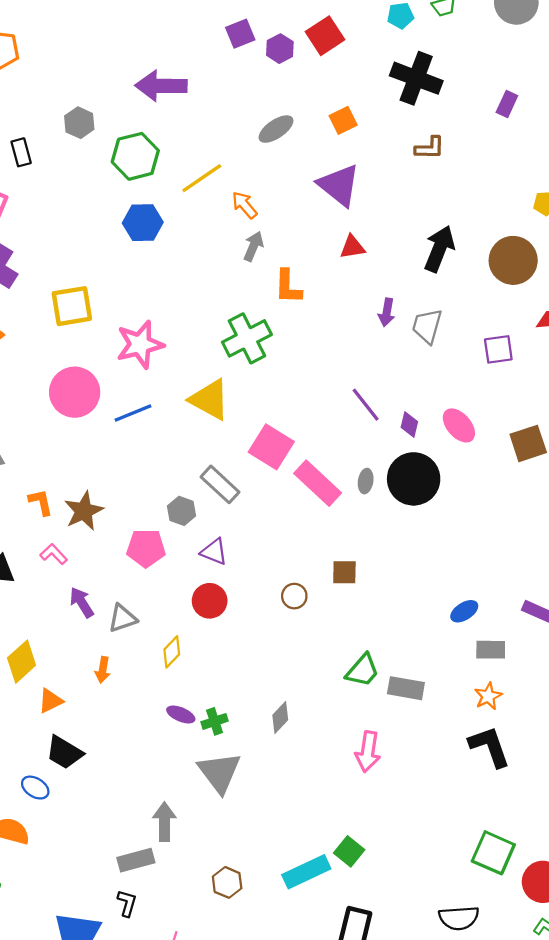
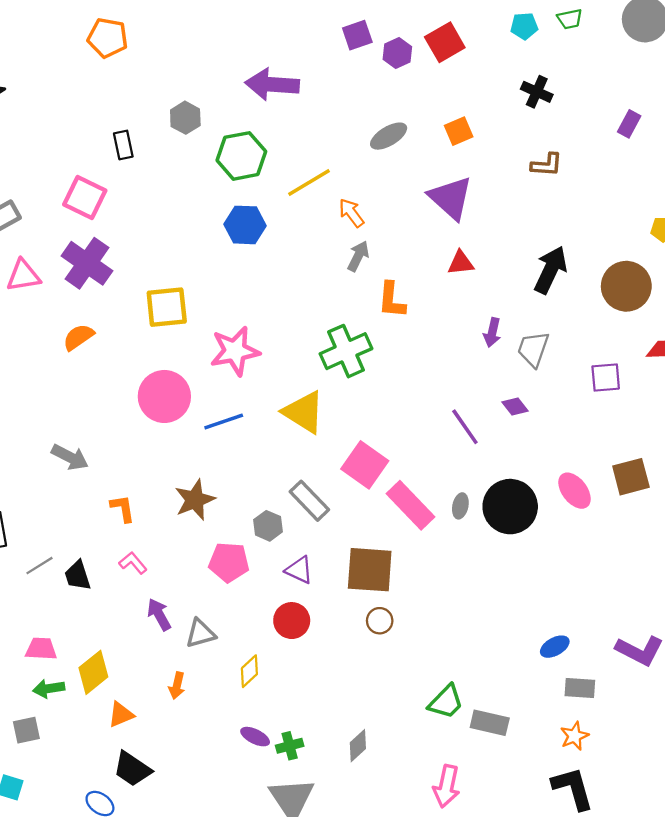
black cross: (416, 78) -> (537, 92), size x0.6
purple diamond: (409, 425) -> (515, 407), moved, turned -55
pink ellipse: (459, 425) -> (575, 491), moved
brown star: (84, 511) -> (195, 500), moved
brown square: (344, 572) -> (370, 570), moved, size x1.8

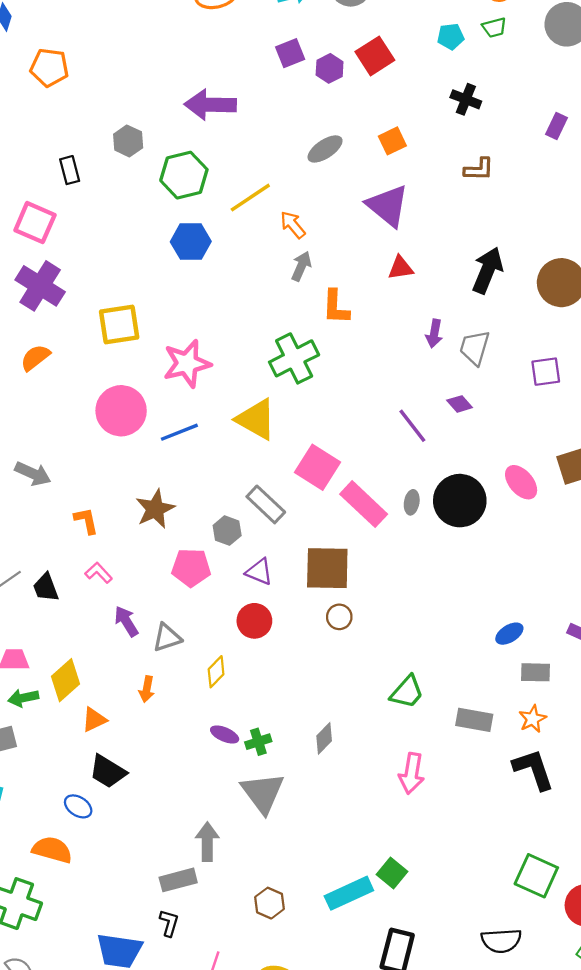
gray rectangle: (490, 723) -> (474, 720), moved

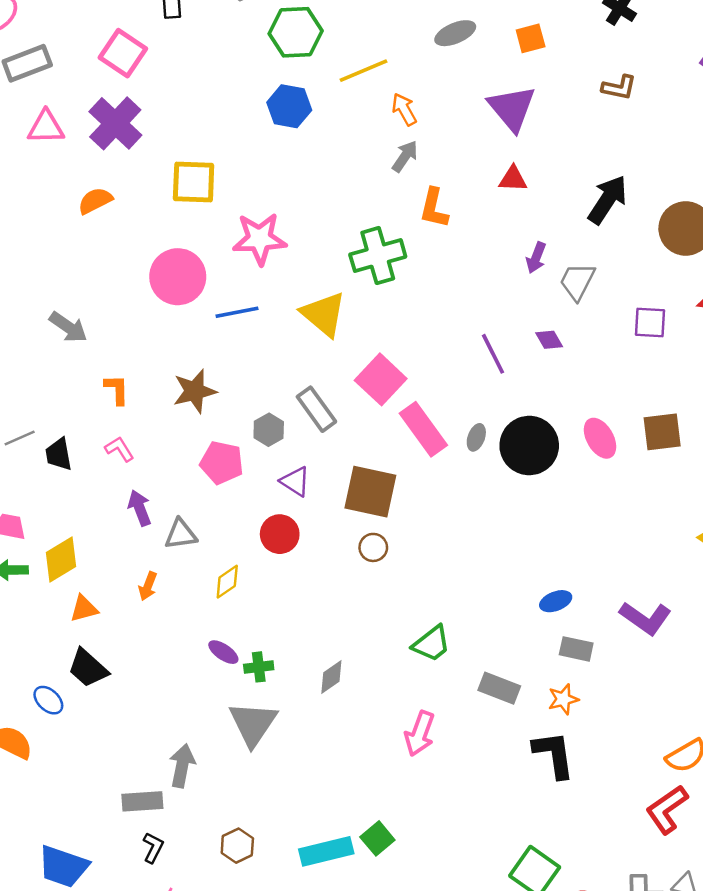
black L-shape: (169, 923) -> (153, 848), moved

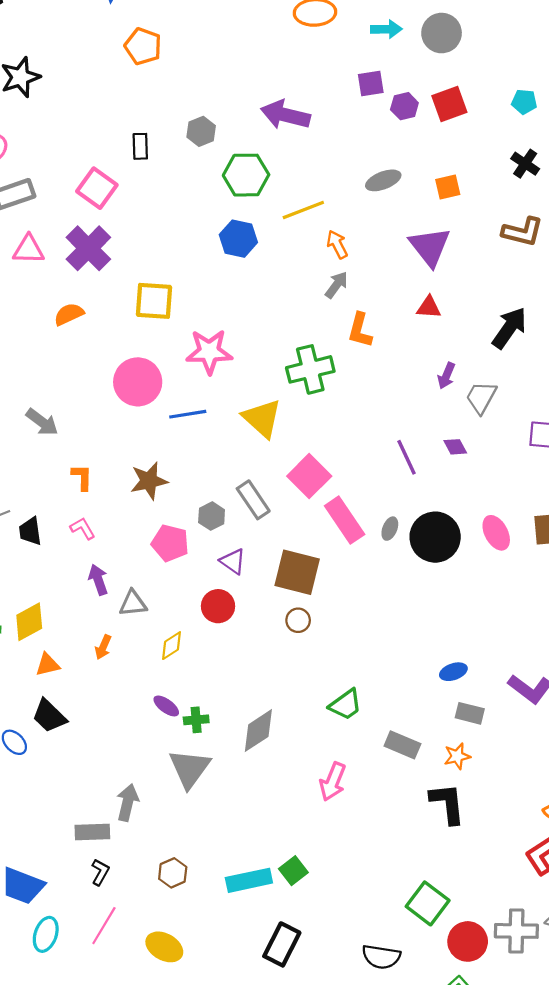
brown L-shape: (619, 87) -> (523, 232), size x1.4
gray diamond: (331, 677) -> (258, 731), size x1.5

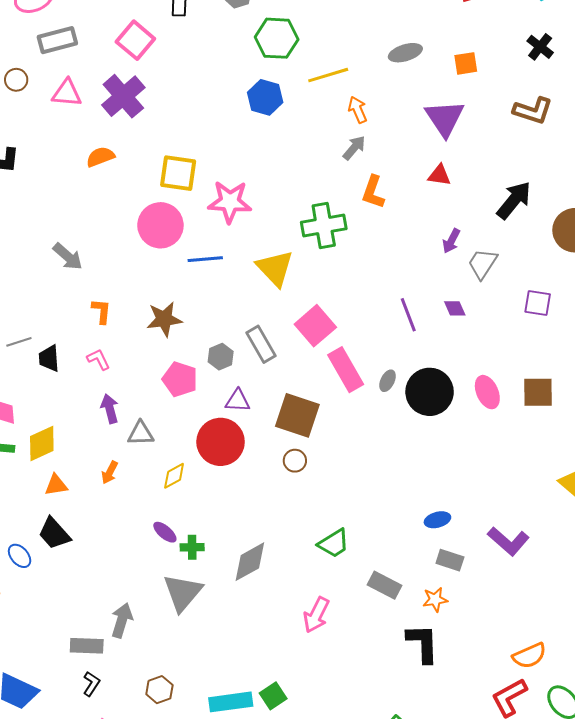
yellow square: (154, 301) -> (178, 173), moved
purple triangle: (233, 561) -> (238, 401), turned -36
red circle: (218, 606) -> (221, 442), size x1.5

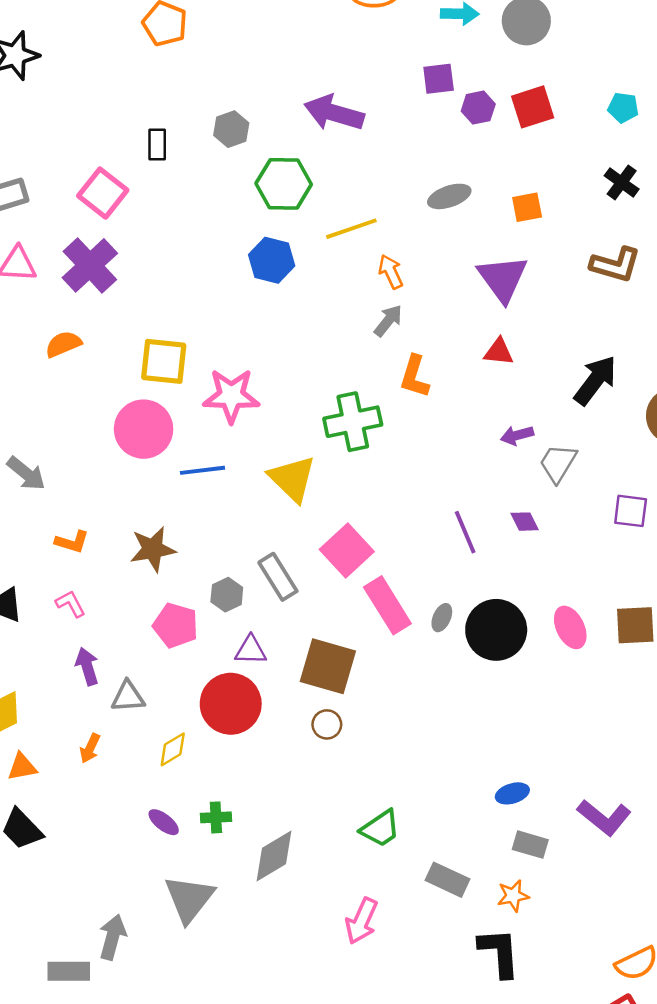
purple arrow: (451, 241) -> (517, 435), turned 50
orange L-shape: (101, 311) -> (72, 542), turned 104
green cross: (192, 547) -> (216, 817), moved

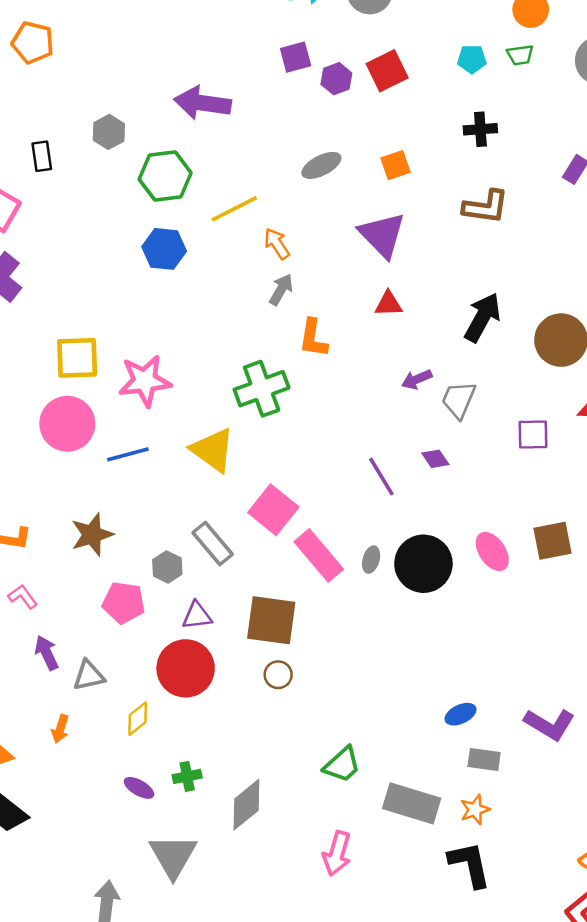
black cross: (622, 182) -> (480, 129), turned -32
gray rectangle: (447, 880) -> (412, 803), size x1.4

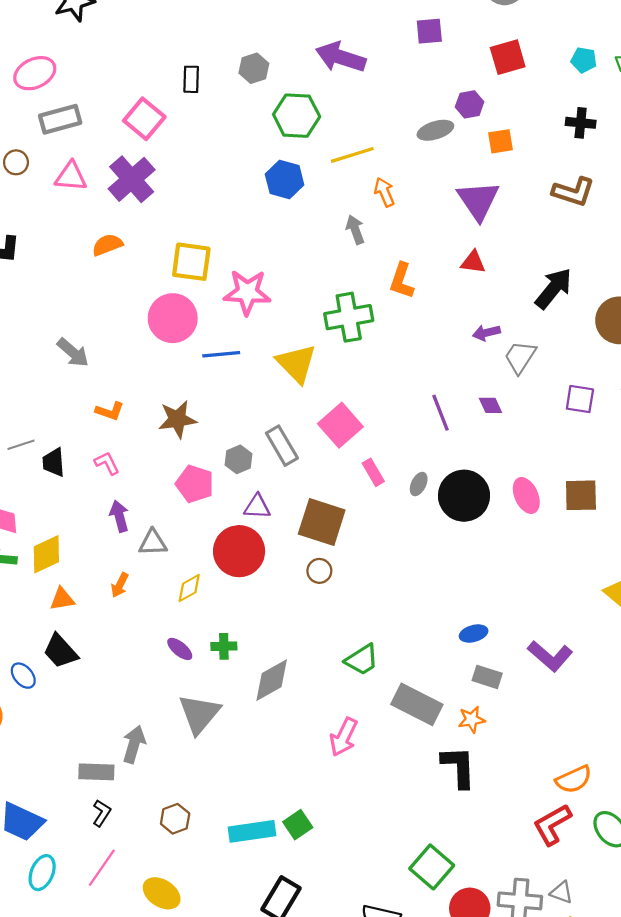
purple hexagon: (336, 79) -> (470, 104), moved
gray arrow: (281, 290) -> (355, 230), moved, turned -60
pink rectangle: (319, 555) -> (373, 472), size x0.6

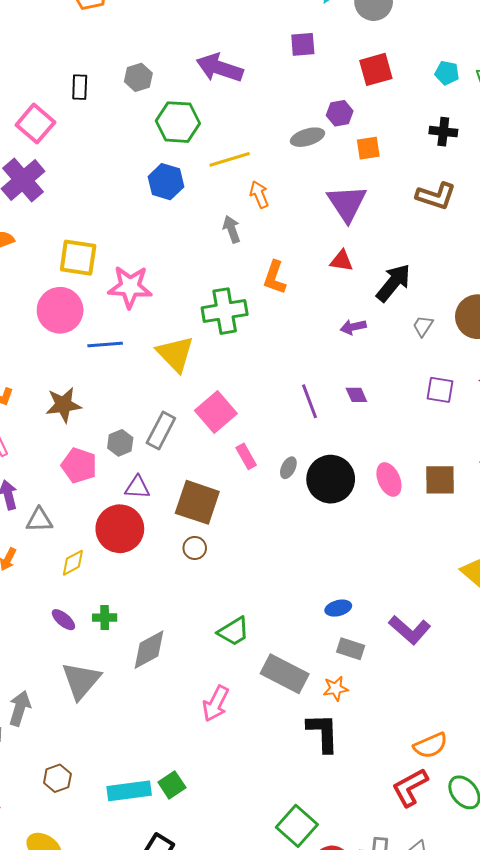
black arrow: (554, 288) -> (393, 283), moved
gray trapezoid: (520, 357) -> (423, 326), moved, size x0.7
gray rectangle: (282, 446) -> (161, 430), turned 57

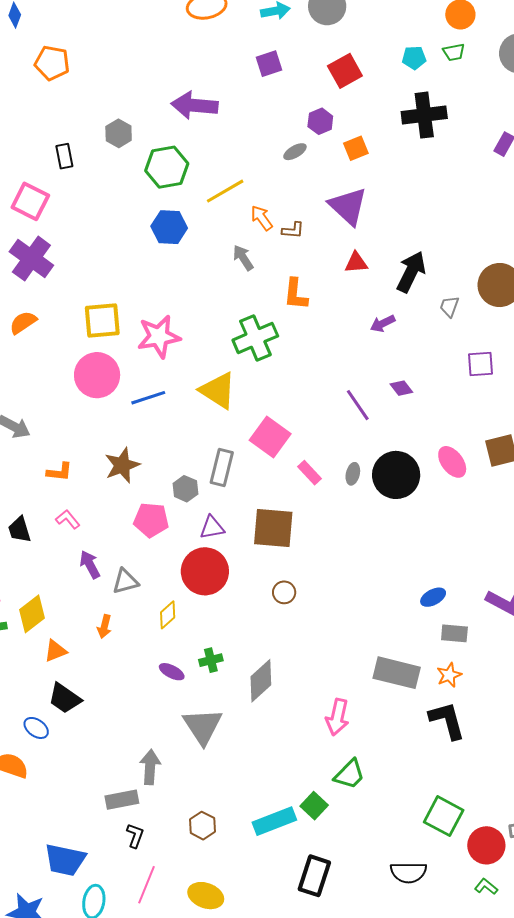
black cross: (443, 132) -> (424, 115), size x1.6
gray ellipse: (308, 137) -> (295, 152), size x0.7
brown L-shape: (436, 196) -> (293, 230), moved, size x0.6
brown circle: (195, 548) -> (284, 592), moved
green trapezoid: (234, 631) -> (350, 774), moved

